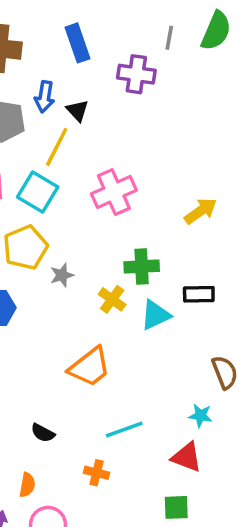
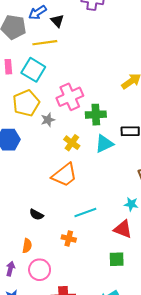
blue arrow: (45, 97) -> (37, 13), turned 48
yellow line: (57, 147) -> (45, 43), turned 55
pink cross: (114, 192) -> (70, 97), moved
yellow cross: (112, 299) -> (72, 143), moved

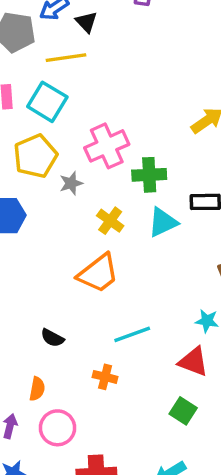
green square: (117, 259) -> (183, 411), turned 35

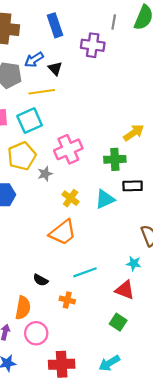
cyan square: (47, 102) -> (30, 121), turned 35
green cross: (149, 175) -> (115, 159), moved
black semicircle: (52, 338) -> (41, 280), moved
orange semicircle: (37, 389) -> (23, 308), size x1.5

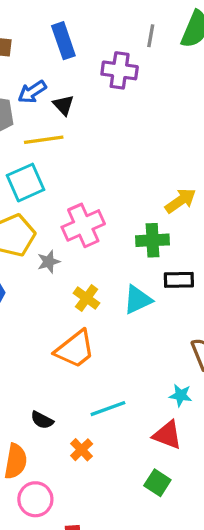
orange cross: (67, 300) -> (82, 450), turned 32

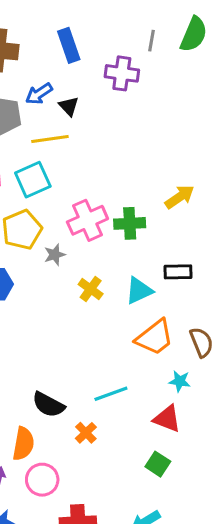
green cross: (153, 240) -> (130, 223), moved
orange trapezoid: (75, 349) -> (155, 337), moved
black semicircle: (42, 420) -> (48, 405), size x1.5

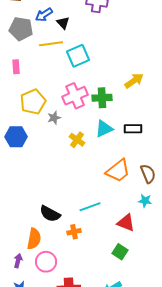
cyan square: (33, 180) -> (78, 56), moved
cyan triangle: (139, 291) -> (104, 129), moved
cyan star: (180, 381) -> (145, 201), moved
orange cross: (86, 433) -> (74, 232), turned 32

